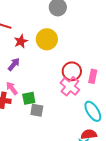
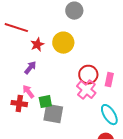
gray square: (37, 110) -> (53, 114), size x1.5

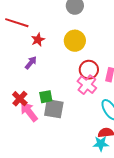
yellow circle: (63, 43) -> (75, 41), moved
pink arrow: (28, 92) -> (29, 112), moved, size x1.5
red cross: (19, 104) -> (20, 99), turned 35

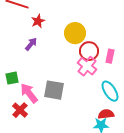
yellow circle: (75, 41) -> (75, 33), moved
green square: (46, 97) -> (12, 78), moved
red cross: (20, 99) -> (20, 110), moved

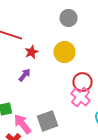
yellow circle: (75, 33) -> (64, 52), moved
gray square: (54, 90) -> (48, 121), turned -30

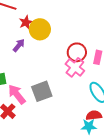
yellow circle: (64, 52) -> (40, 29), moved

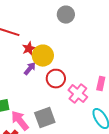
purple arrow: (19, 45) -> (30, 69), moved
red circle: (77, 52) -> (56, 79), moved

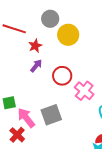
gray circle: (66, 15) -> (50, 19), moved
yellow circle: (43, 56) -> (68, 35), moved

